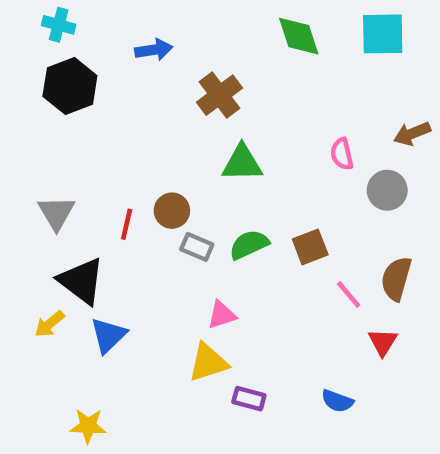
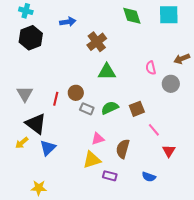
brown semicircle: (396, 279) -> (123, 149), moved

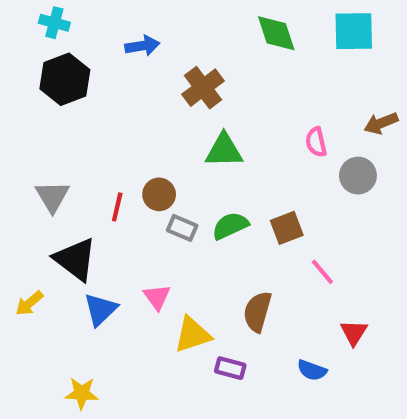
pink triangle: (98, 139) -> (157, 297), moved, turned -48
yellow arrow: (22, 143) -> (29, 303), moved
red triangle: (169, 151) -> (354, 333), moved

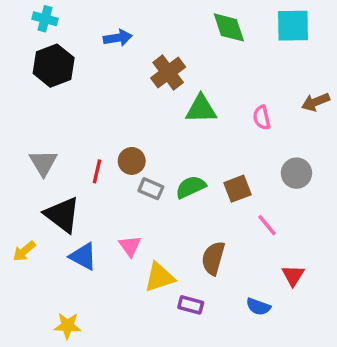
green triangle: (224, 150) -> (201, 109), moved
gray circle: (358, 176) -> (296, 173), moved
blue triangle: (100, 310) -> (83, 256), turned -48

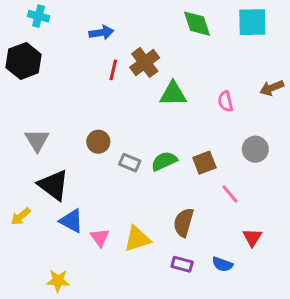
black hexagon: (54, 66) -> (24, 61), moved
brown circle: (132, 161) -> (98, 142), moved
red line: (97, 171) -> (113, 70), moved
pink triangle: (130, 246) -> (100, 237), moved
purple rectangle: (191, 305) -> (182, 264), moved

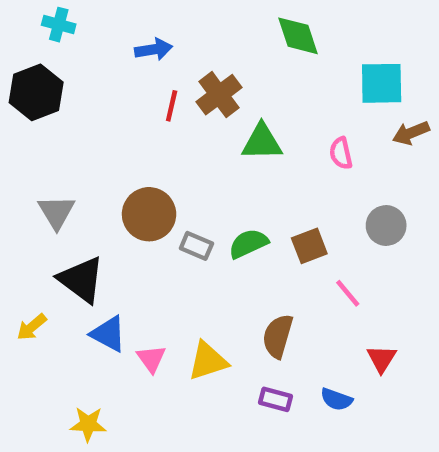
cyan square: (252, 22) -> (382, 83), moved
brown circle: (98, 142) -> (149, 214), size x1.5

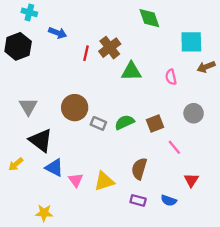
blue arrow: (154, 49) -> (58, 33), moved, turned 30

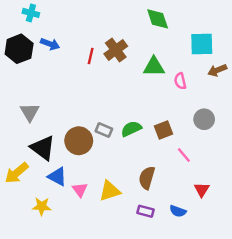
blue arrow: (58, 33) -> (50, 44), moved
green triangle: (131, 71) -> (154, 67), moved
brown circle: (75, 108) -> (79, 141), moved
yellow arrow: (16, 164) -> (17, 173), size x1.5
yellow star: (44, 213) -> (42, 206), moved

